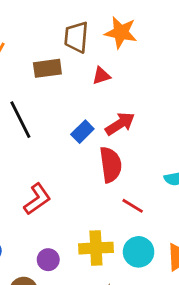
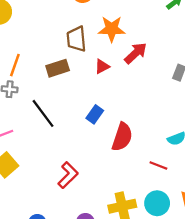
red arrow: (120, 124) -> (136, 53), moved
red semicircle: (111, 165) -> (122, 137), turned 36
red line: (133, 206) -> (158, 165), moved

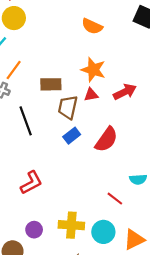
orange star: (112, 29) -> (93, 70), moved
brown trapezoid: (76, 39) -> (68, 107), moved
red semicircle: (122, 137) -> (106, 139), moved

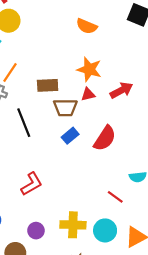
brown trapezoid: (68, 107) -> (65, 108), turned -100

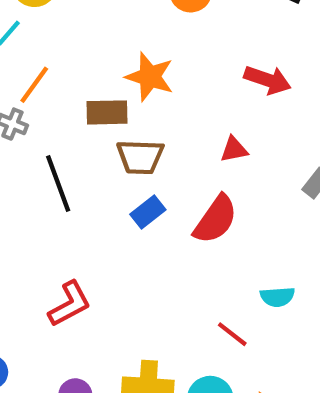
orange star: (89, 69) -> (150, 77), moved
red arrow: (121, 90) -> (268, 80), moved, turned 45
red triangle: (88, 94) -> (234, 149), moved

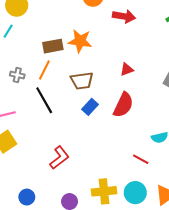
red arrow: (268, 80) -> (124, 16), moved
orange line: (34, 85) -> (44, 70), moved
brown rectangle: (107, 112) -> (53, 46), moved

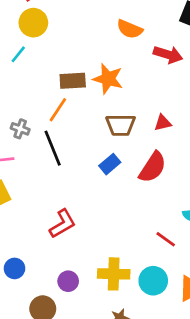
gray cross: (17, 75) -> (20, 129), moved
brown trapezoid: (82, 81) -> (121, 125), moved

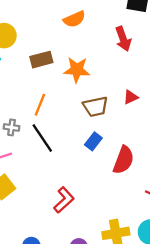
orange semicircle: (130, 29) -> (74, 19), moved, turned -35
red arrow: (168, 55) -> (123, 39), turned 65
brown rectangle: (73, 81) -> (41, 60), moved
red semicircle: (153, 167) -> (123, 160), moved

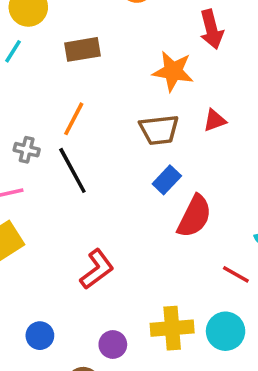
orange star: (77, 70) -> (173, 71), moved
blue rectangle: (93, 141) -> (167, 180), moved

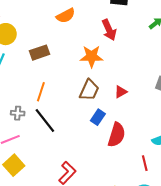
red triangle: (215, 120) -> (121, 92), moved
brown trapezoid: (159, 130) -> (89, 90), turned -50
red line: (236, 274) -> (145, 163), turned 56

